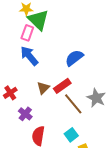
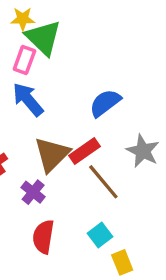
brown triangle: (43, 88) -> (52, 154), size x1.6
gray star: (96, 98) -> (143, 151), moved
purple cross: (25, 114) -> (33, 192), moved

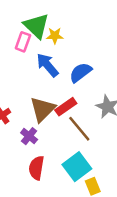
yellow star: (23, 19) -> (55, 36), moved
blue arrow: (28, 99) -> (47, 65), moved
cyan square: (100, 235) -> (77, 167), size x1.6

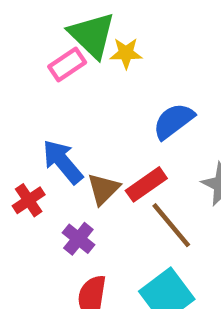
pink rectangle: (23, 42) -> (67, 64), turned 36
blue arrow: (47, 65) -> (63, 162), moved
brown triangle: (43, 109) -> (103, 189), size x0.7

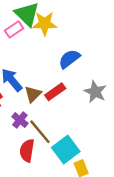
yellow star: (126, 53) -> (45, 24), size x1.5
brown line: (171, 225) -> (40, 132), moved

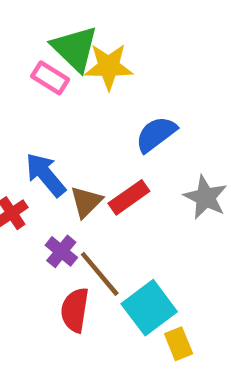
pink rectangle: (14, 29) -> (50, 78), turned 66

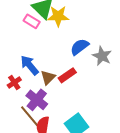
gray star: (206, 197) -> (102, 56), moved
purple cross: (61, 251) -> (37, 100), size x1.5
brown line: (100, 274) -> (30, 116), moved

